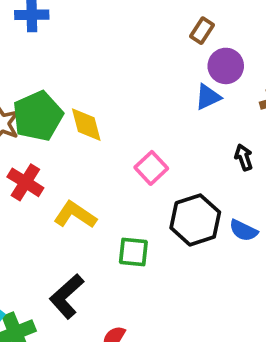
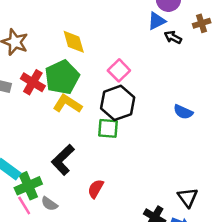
green pentagon: (38, 116) -> (62, 77), moved
black arrow: (244, 157) -> (173, 37), moved, turned -42
black hexagon: (195, 220) -> (118, 103), moved

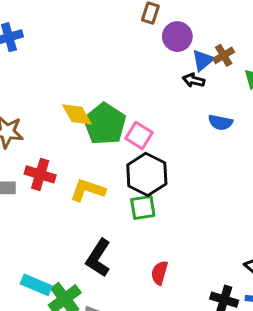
blue triangle: (157, 21) -> (203, 60), moved
green pentagon: (62, 77) -> (105, 124), moved
blue semicircle: (183, 112) -> (220, 122), moved
red semicircle: (96, 189) -> (160, 273), moved

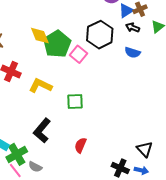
black arrow: (194, 80) -> (133, 27), moved
black hexagon: (147, 174) -> (100, 35), moved

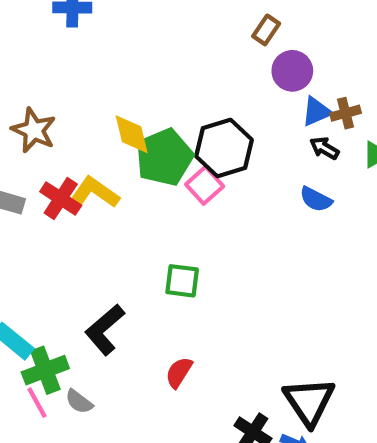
black hexagon: (100, 35) -> (224, 148), moved
yellow L-shape: (40, 86) -> (95, 192), moved
black triangle: (145, 149) -> (309, 401), size x1.5

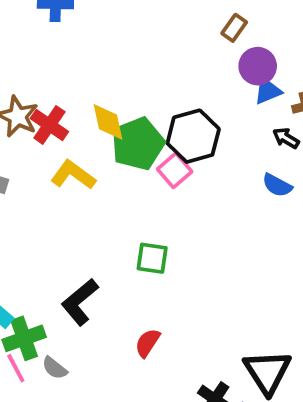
blue triangle: (316, 112) -> (268, 91), moved
red cross: (61, 198) -> (49, 125), moved

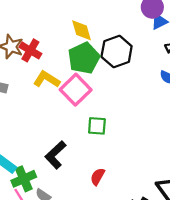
yellow diamond: (108, 122) -> (81, 30), moved
pink square: (175, 170) -> (76, 90), moved, size x1.5

